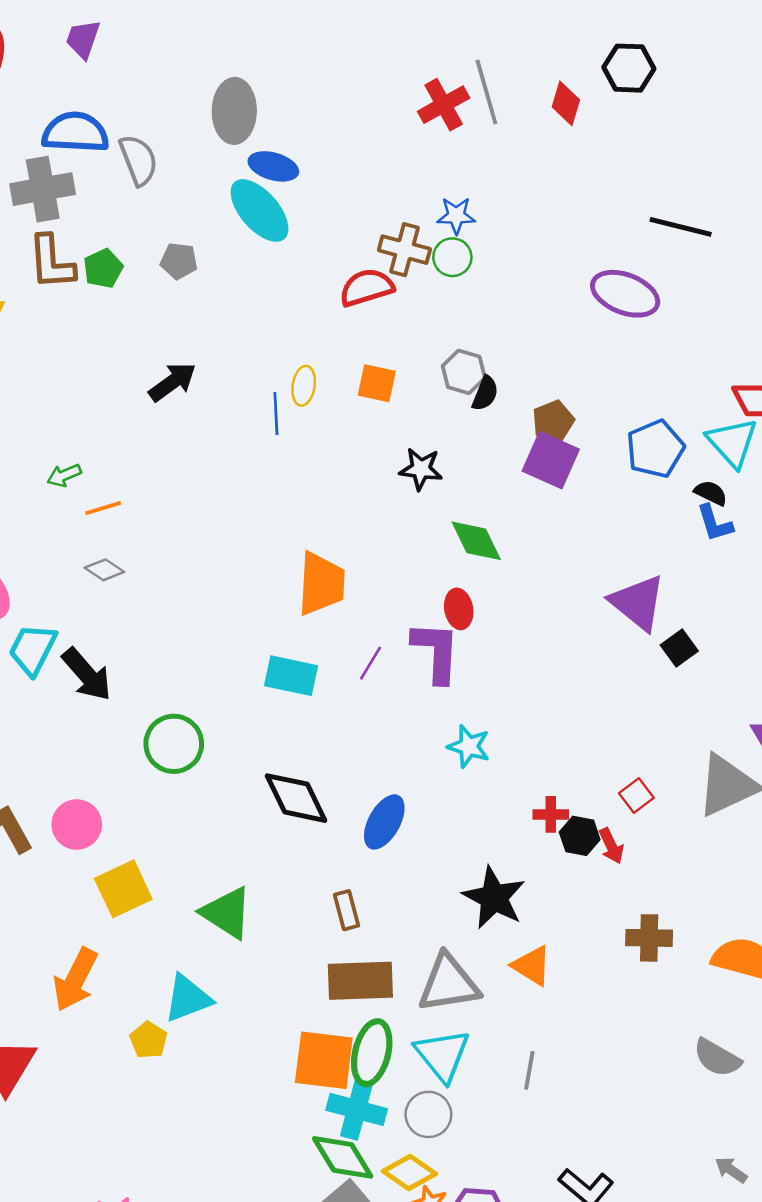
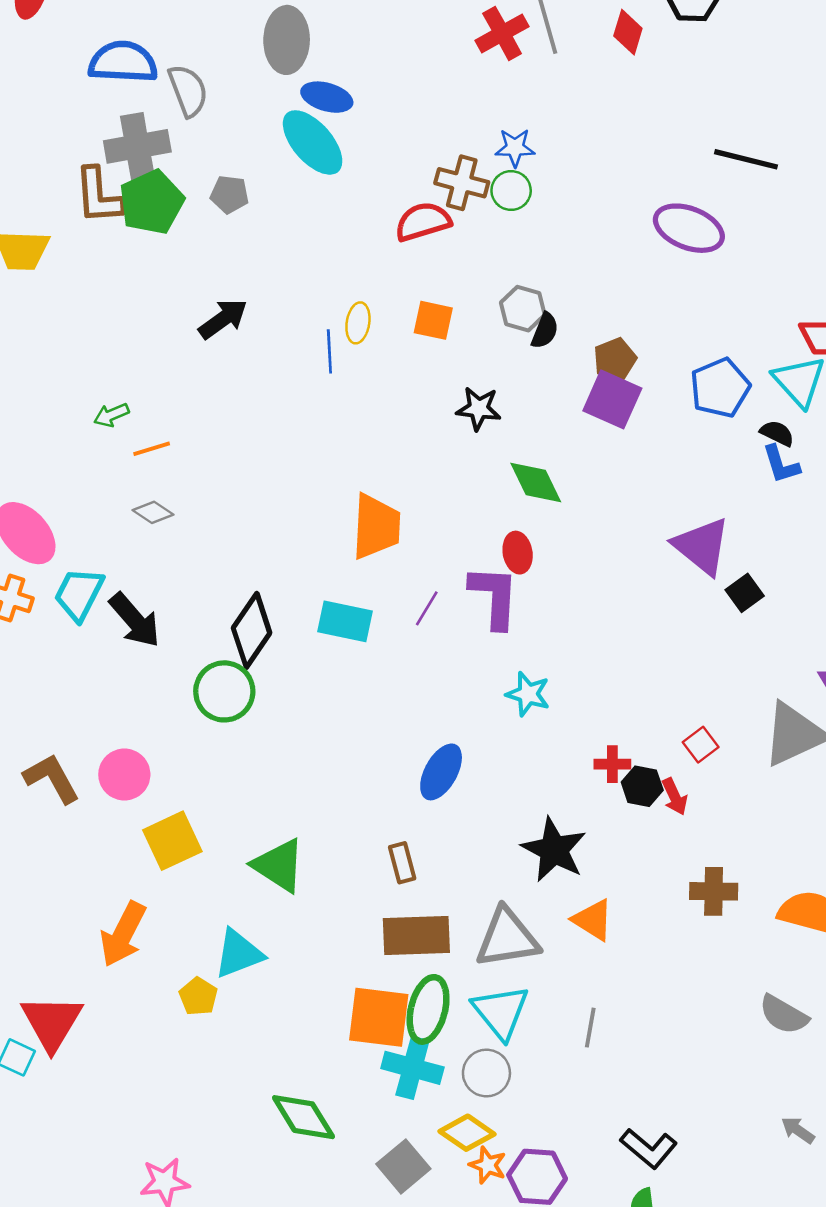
gray cross: (43, 189) -> (137, 146), moved
green pentagon: (103, 269) -> (152, 202), size x1.6
black diamond: (296, 798) -> (252, 630), moved, turned 60
green diamond: (343, 1157) -> (303, 1117), moved

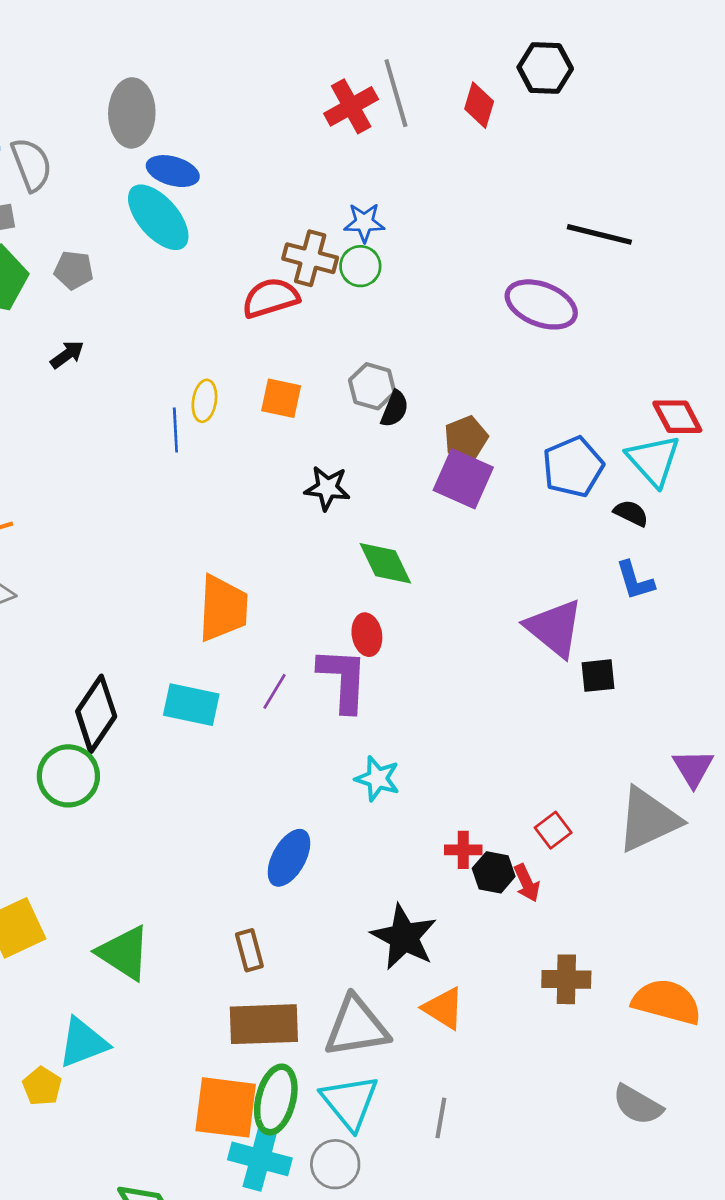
black arrow: (223, 319) -> (67, 355), moved, size x0.7
blue L-shape: (781, 464) -> (635, 580), moved
black square: (745, 593) -> (598, 676), turned 30

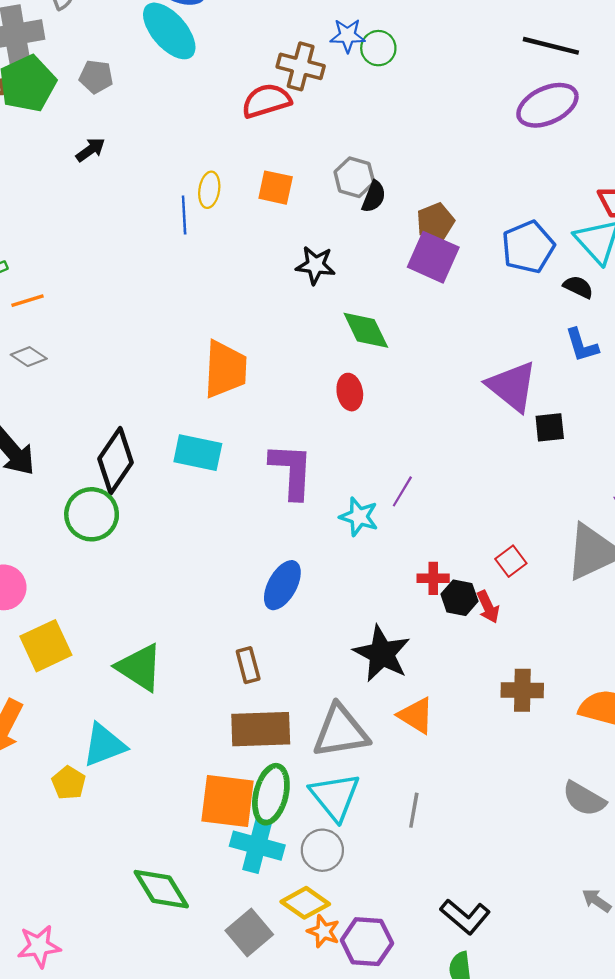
green circle: (360, 266) -> (378, 48), moved
purple ellipse: (541, 304) -> (547, 105), moved, turned -46
purple L-shape: (343, 680) -> (292, 471), moved
purple line: (274, 691) -> (402, 491), moved

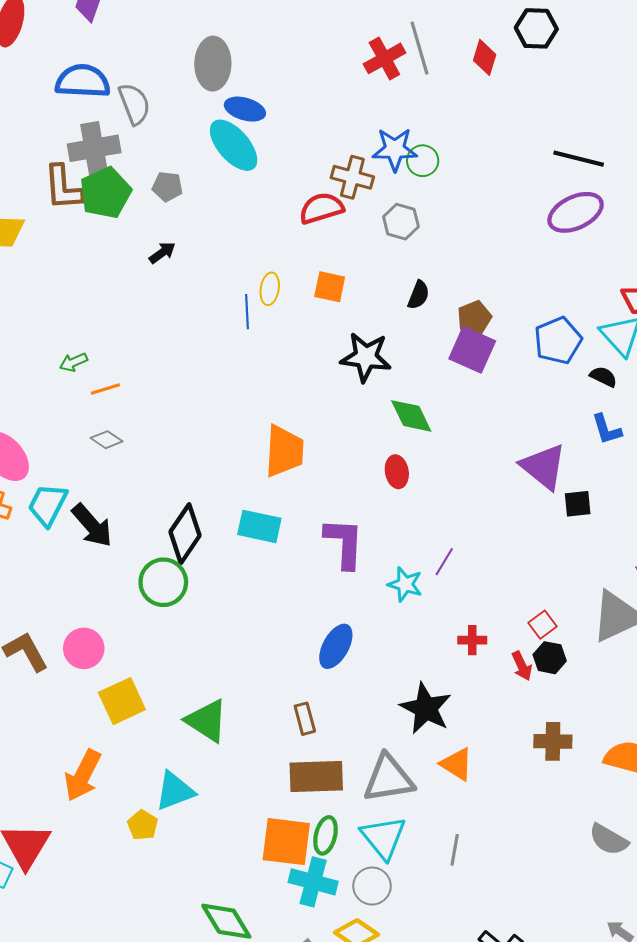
blue star: (348, 36) -> (395, 149), size x1.4
gray hexagon: (354, 177) -> (401, 222), moved
black star: (316, 265) -> (366, 357), size x1.4
black hexagon: (459, 598) -> (550, 658), moved
green ellipse: (271, 794) -> (326, 835), size x0.7

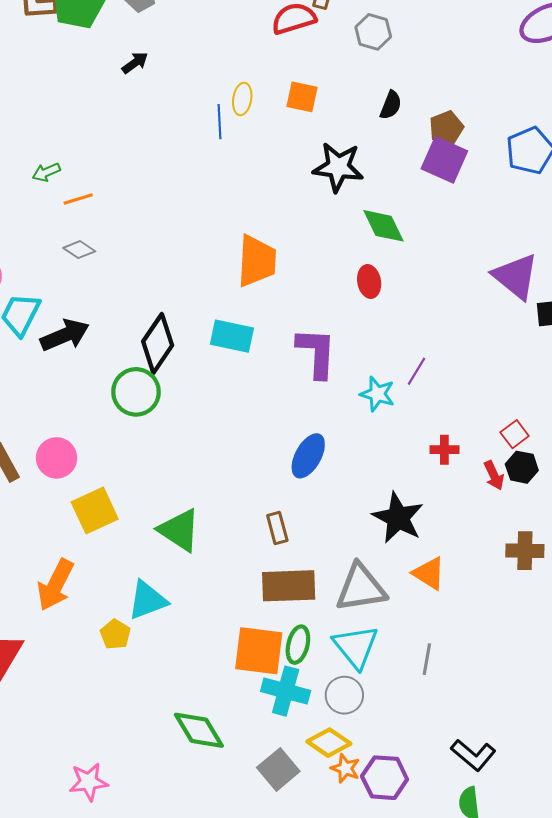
black arrow: (92, 525) -> (65, 335), turned -72

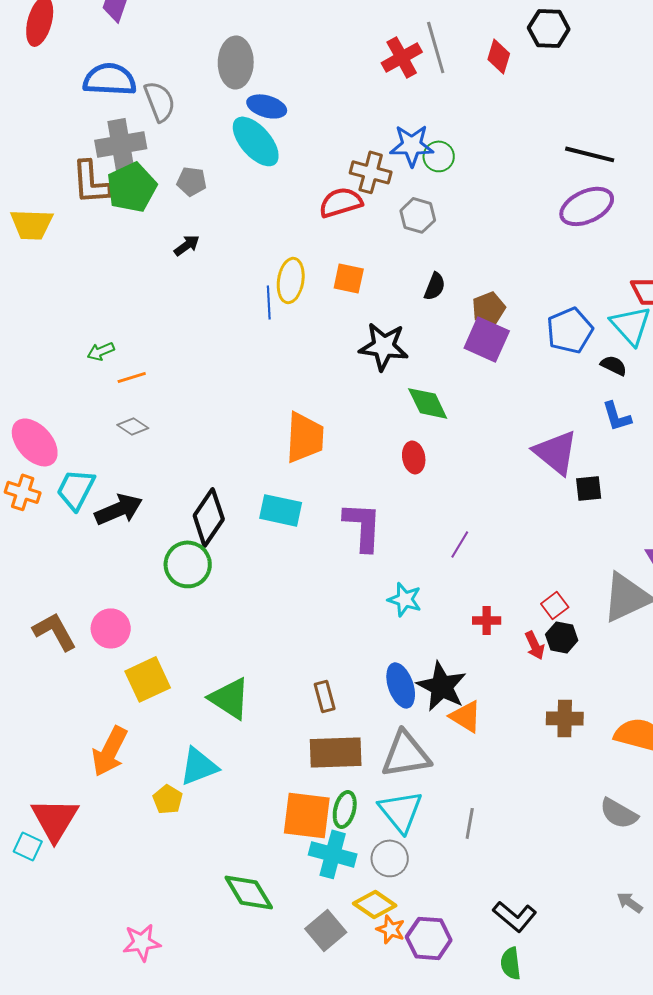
yellow ellipse: (242, 99) -> (291, 280), size x1.4
cyan star: (377, 394) -> (405, 599), moved
blue ellipse: (308, 456) -> (401, 685), moved, turned -48
orange triangle: (429, 573) -> (466, 716), moved

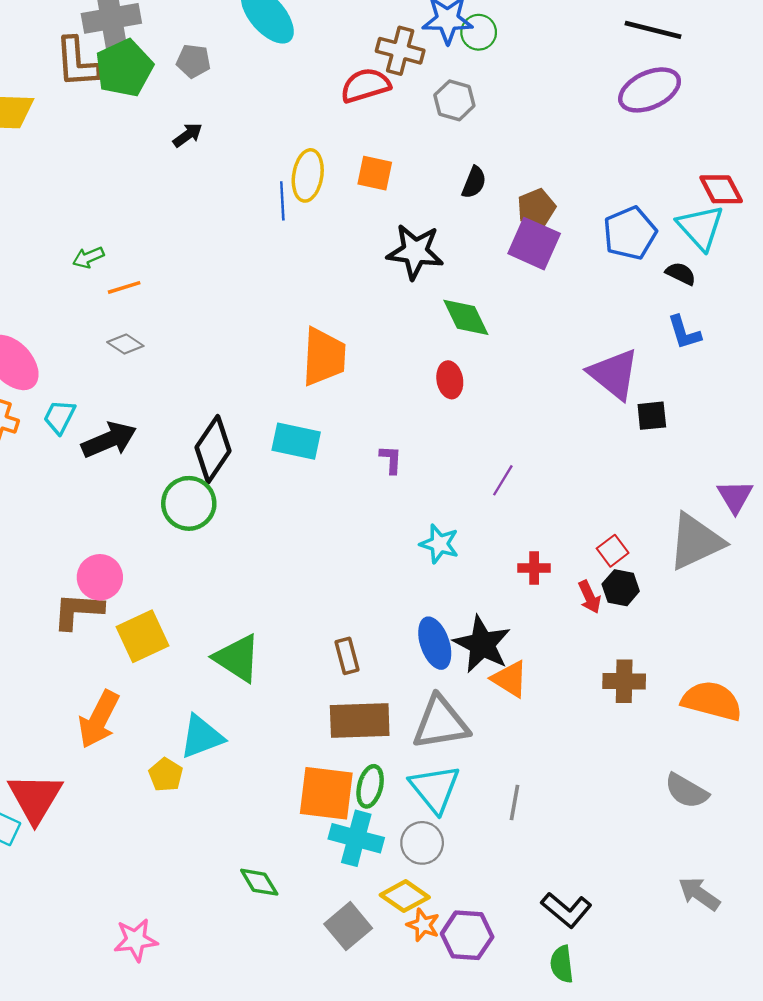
cyan trapezoid: (76, 489) -> (59, 417), size x0.7
purple L-shape: (363, 526) -> (391, 460), size x0.5
brown L-shape: (55, 631) -> (78, 611), moved, turned -57
green diamond: (249, 892) -> (259, 882), size x0.7
gray arrow: (630, 902) -> (699, 894), size x1.4

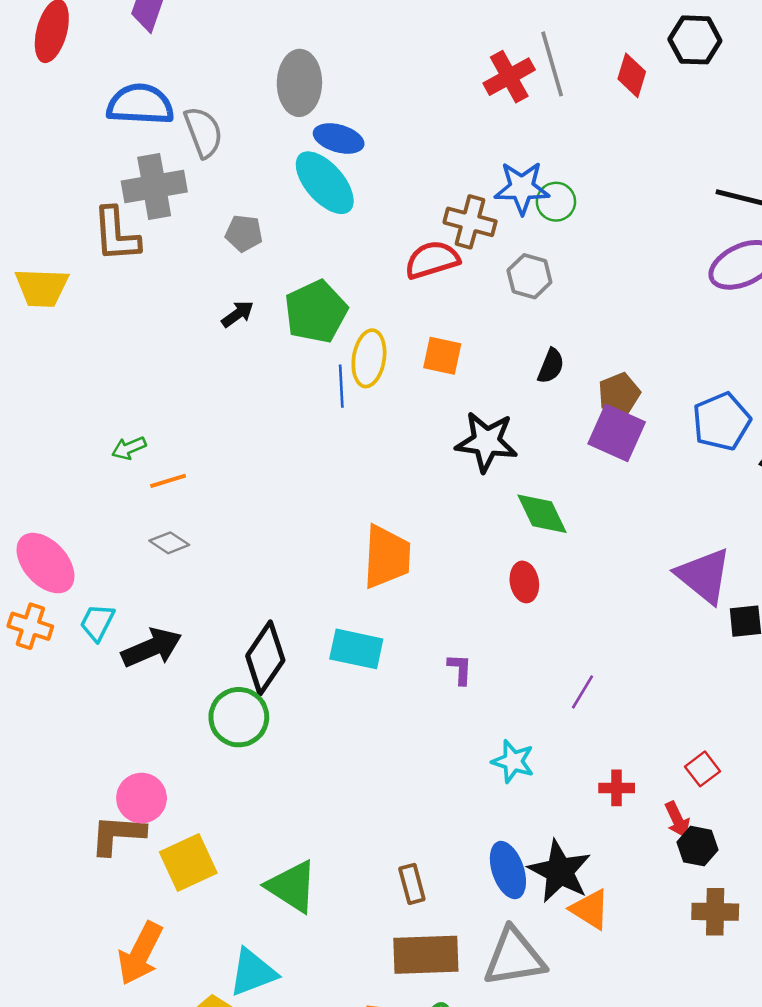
green pentagon: (124, 68) -> (316, 312), moved
black hexagon: (621, 588) -> (697, 846), moved

